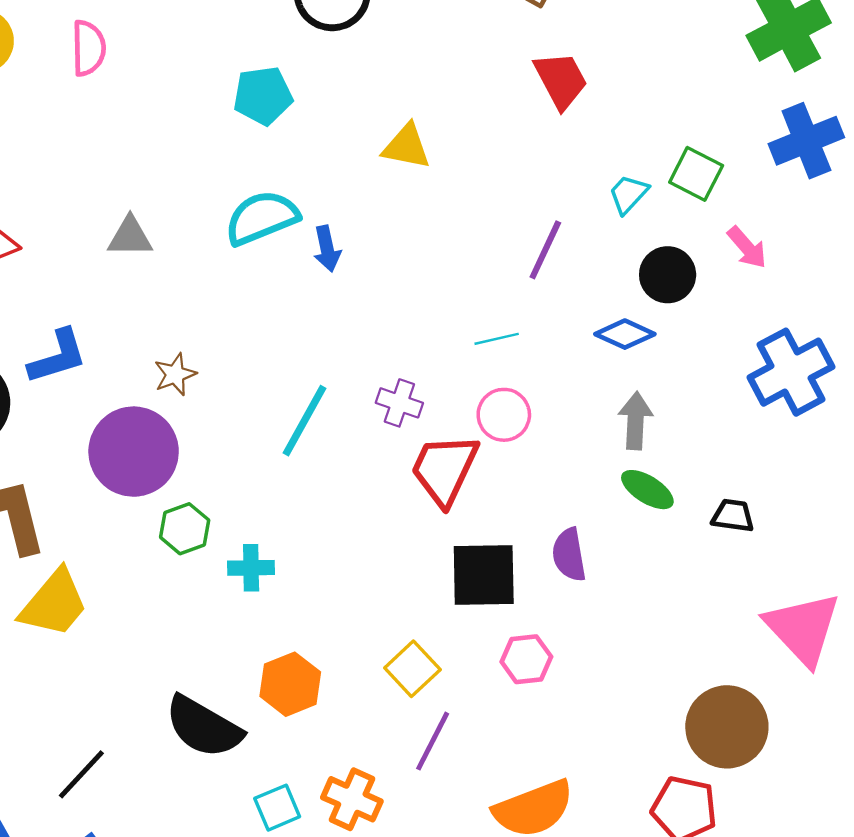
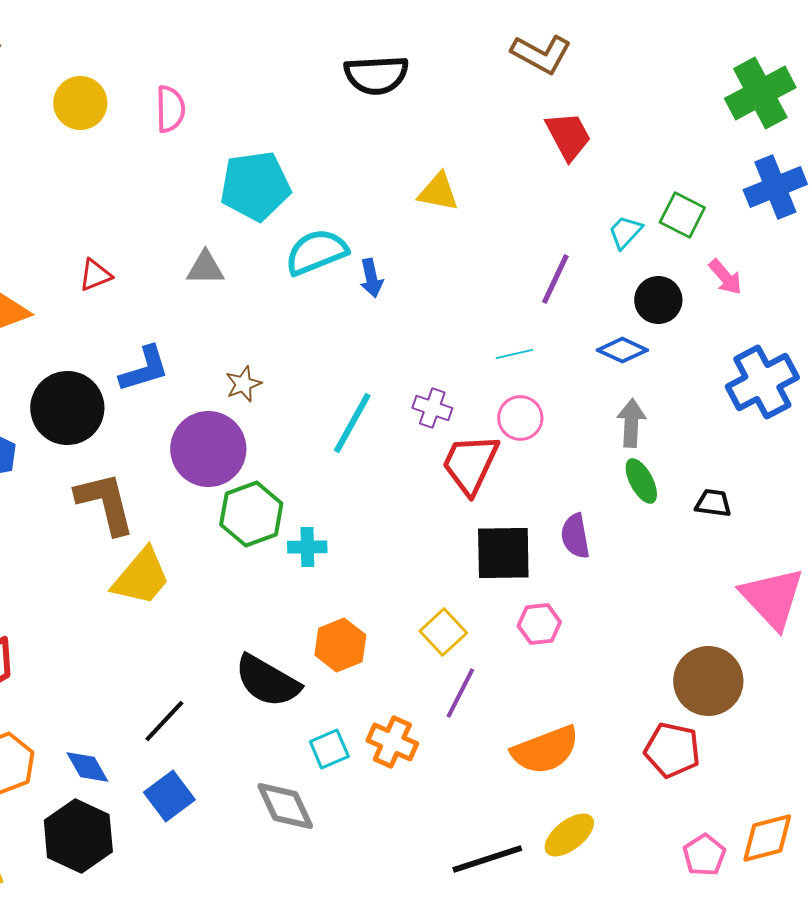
cyan pentagon: (263, 96) -> (255, 186), moved, size x1.4
green ellipse: (647, 490) -> (641, 481), turned 30
green hexagon: (185, 529) -> (251, 514), size x1.5

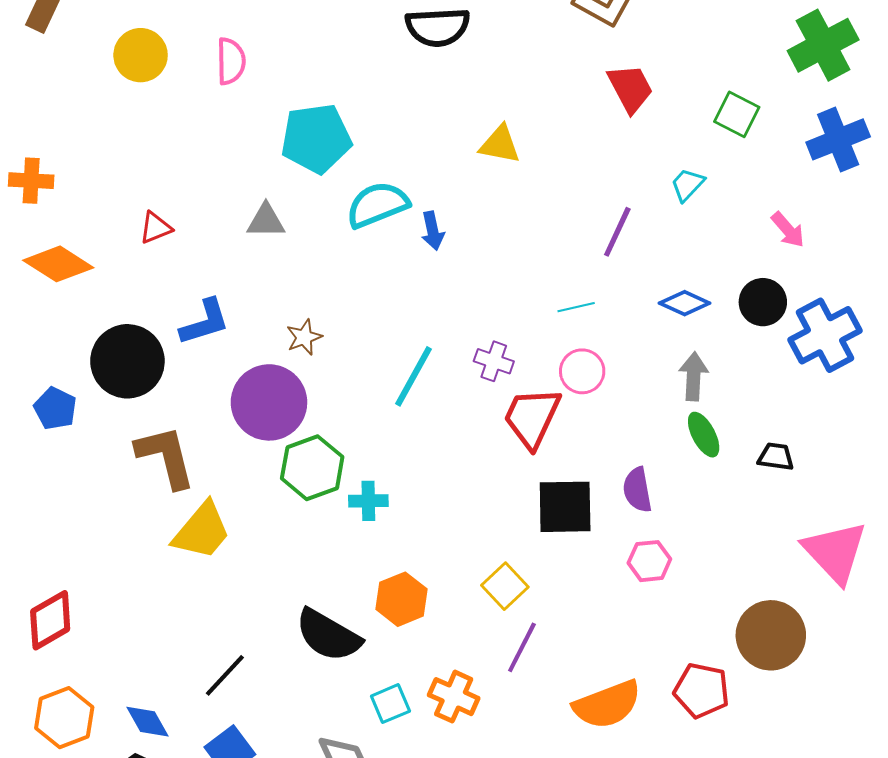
green square: (682, 215) -> (737, 114), moved
black circle: (658, 300) -> (763, 302), moved
pink hexagon: (539, 624) -> (649, 561), moved
red pentagon: (672, 750) -> (702, 691), moved

